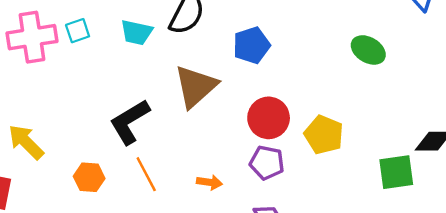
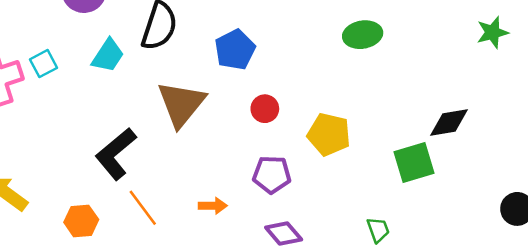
cyan trapezoid: (137, 32) -> (108, 55), turned -60
green ellipse: (368, 50) -> (363, 35), turned -32
red circle: (269, 118) -> (265, 109), moved, size x0.6

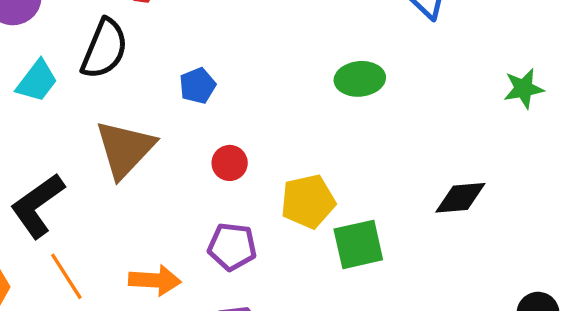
blue pentagon: (235, 50) -> (197, 86), size x0.7
yellow pentagon: (329, 134) -> (308, 201), turned -30
green square: (414, 162) -> (358, 244), moved
orange arrow: (213, 206) -> (155, 280), size x1.4

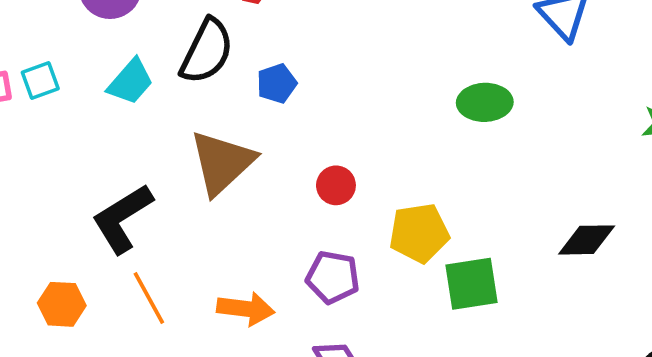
blue pentagon: (197, 86) -> (277, 83), moved

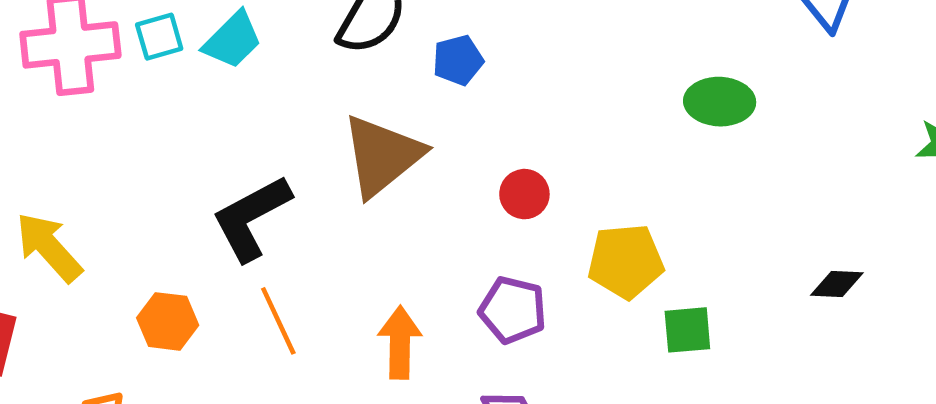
cyan trapezoid: (130, 82) -> (232, 40), moved
black diamond: (587, 240) -> (837, 284), size x0.7
green square: (471, 284) -> (687, 330), size x0.7
orange arrow: (246, 309) -> (400, 343), turned -100

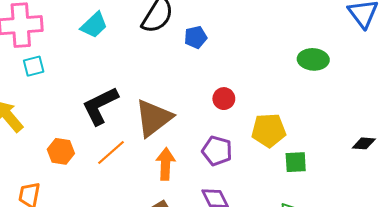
cyan square: (159, 37) -> (34, 66), moved
brown triangle: (382, 156) -> (154, 118), moved
orange line: (278, 321) -> (111, 153), turned 72

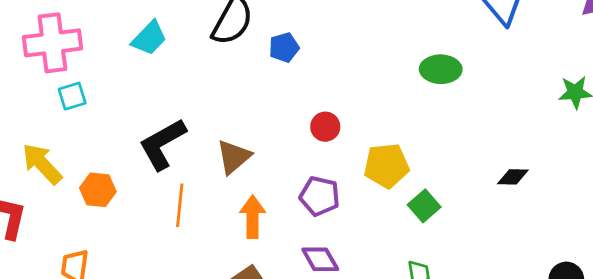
brown triangle: (154, 118) -> (234, 157), size x0.7
orange hexagon: (61, 151) -> (98, 190), moved
orange line: (111, 153) -> (180, 205), turned -40
green square: (296, 162) -> (424, 206), turned -35

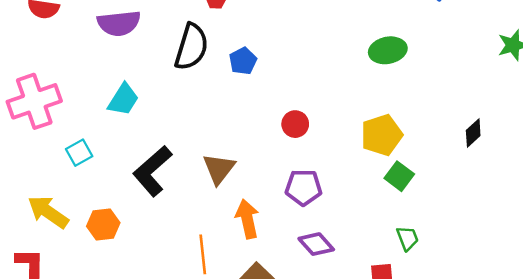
cyan trapezoid: (149, 38) -> (123, 99), moved
cyan square: (72, 96) -> (79, 153), moved
yellow pentagon: (386, 166) -> (382, 135), moved
black diamond: (513, 177) -> (473, 133), turned -32
orange line: (180, 205) -> (203, 254), moved

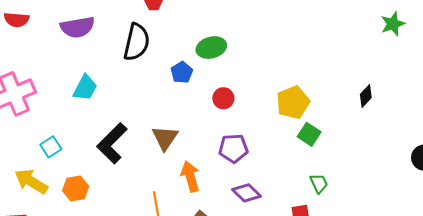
green ellipse: (388, 50) -> (211, 48), moved
blue pentagon: (243, 61) -> (182, 72), moved
cyan square: (79, 153) -> (51, 147), moved

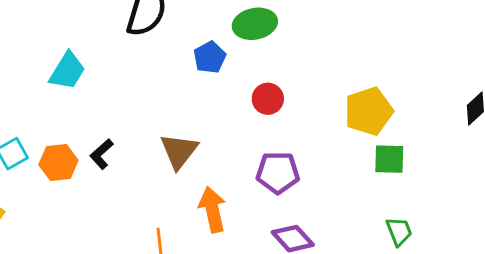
green square: (309, 134) -> (389, 159), turned -35
black L-shape: (112, 143) -> (102, 154), size x0.5
orange hexagon: (76, 188) -> (58, 162), moved

